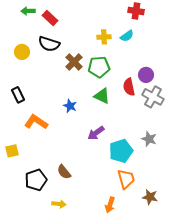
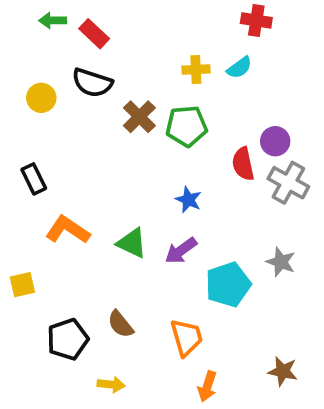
green triangle: (102, 96) -> (132, 243), moved
blue star: (70, 106) -> (188, 200), moved
orange trapezoid: (126, 179) -> (187, 337), moved

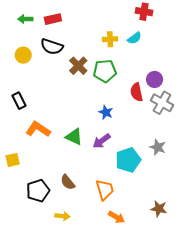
green arrow: (53, 20) -> (25, 19), moved
red rectangle: (94, 34) -> (53, 19), turned -56
orange arrow: (207, 386) -> (116, 217), turned -77

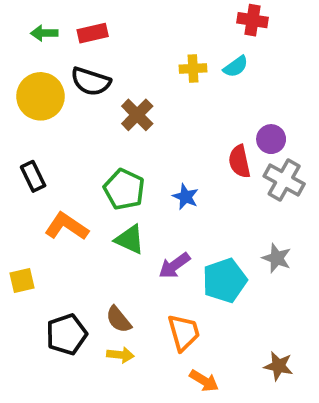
yellow circle: (23, 55) -> (40, 96), size x1.6
green pentagon: (105, 71) -> (124, 189), moved, turned 30
purple arrow: (102, 141) -> (174, 266), moved
yellow arrow: (62, 216) -> (120, 355), moved

